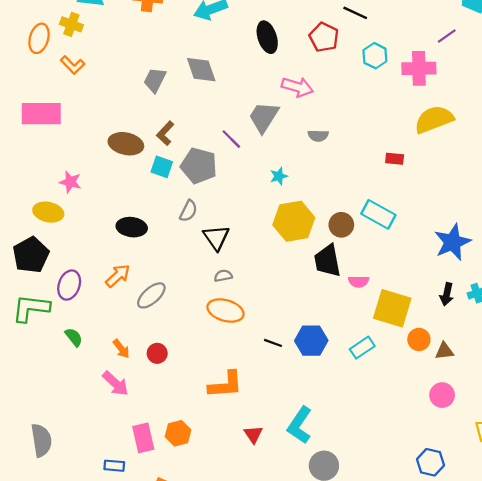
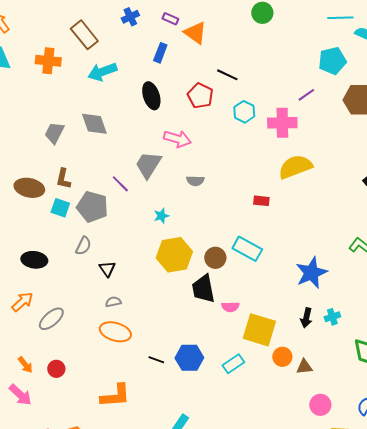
brown L-shape: (165, 133) -> (63, 179), turned -30
black triangle: (216, 238) -> (107, 269), size x0.7
pink circle: (442, 395) -> (320, 405), moved

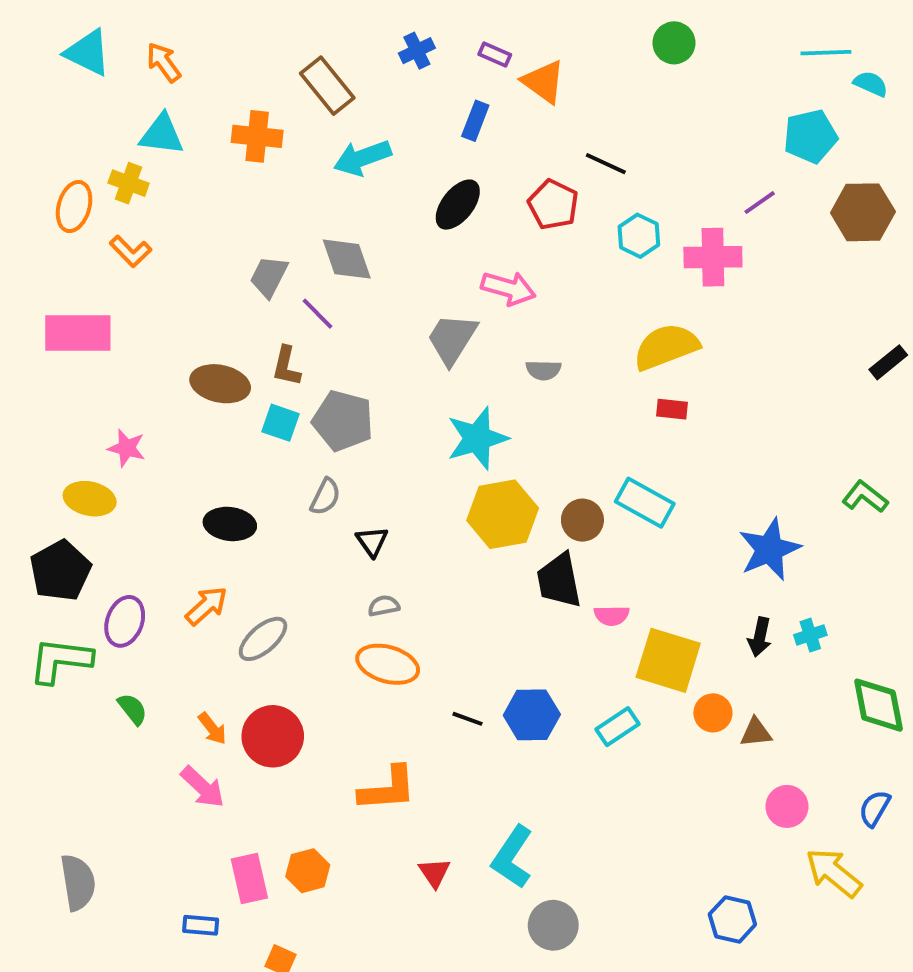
black ellipse: (151, 96) -> (458, 205), turned 56
yellow semicircle: (295, 167) -> (666, 347), moved
purple line: (120, 184) -> (318, 314), moved
cyan star: (161, 216) -> (477, 438), size x2.0
red circle: (56, 369) -> (273, 736), size x1.8

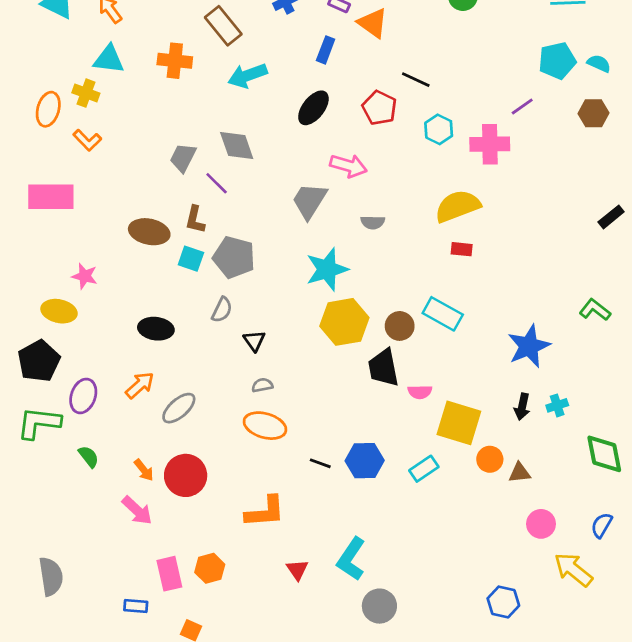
cyan semicircle: (871, 84) -> (599, 63), moved
brown hexagon: (863, 212) -> (594, 113), size x0.7

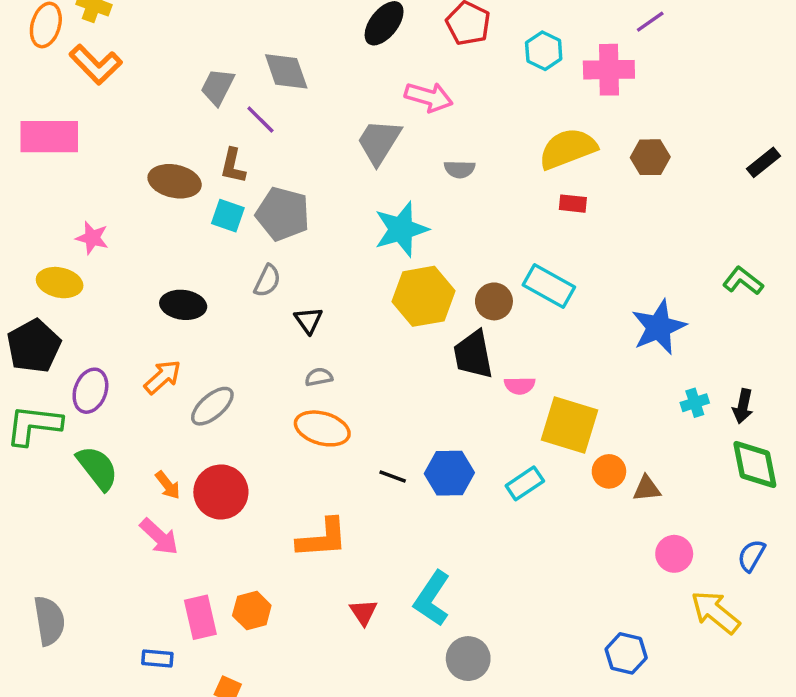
brown hexagon: (594, 113) -> (650, 157), moved
orange L-shape: (87, 140) -> (96, 64), size x1.4
black arrow: (522, 407) -> (743, 406), moved
green semicircle: (89, 457) -> (97, 468), size x1.6

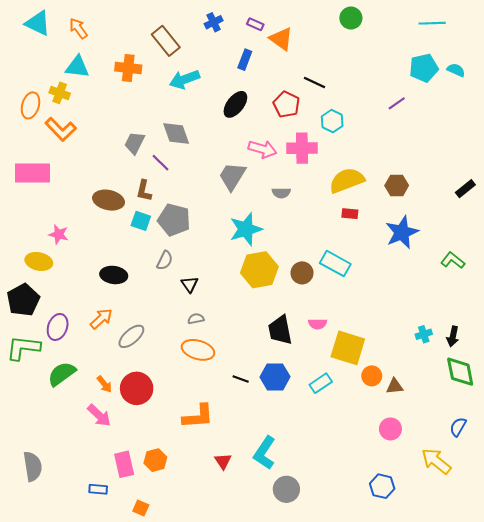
pink cross: (609, 70) -> (302, 148), moved
blue star: (659, 327) -> (402, 232), moved
black trapezoid: (473, 355) -> (280, 330), moved
green semicircle: (97, 468) -> (62, 374), turned -88
pink circle: (674, 554) -> (390, 429), moved

